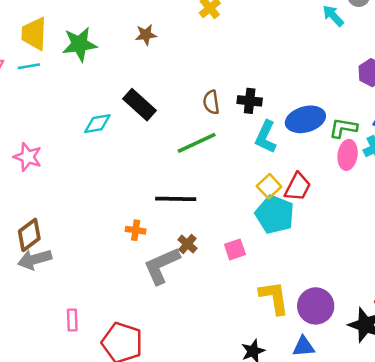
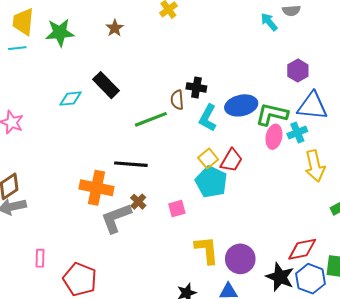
brown star: (146, 35) -> (115, 28), turned -30
brown semicircle: (211, 102) -> (177, 100), moved
green L-shape: (343, 128) -> (272, 114), size x1.4
orange cross: (136, 230) -> (97, 188), size x2.0

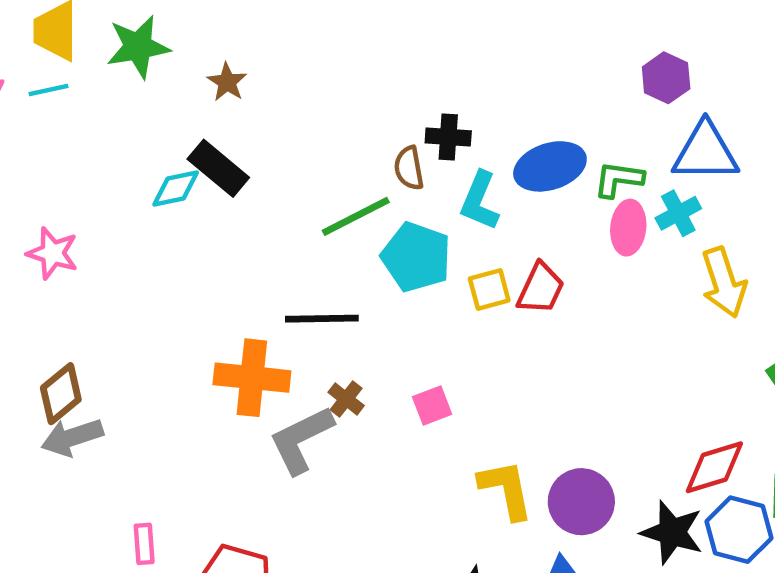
brown star: (115, 28) -> (227, 82), moved
black rectangle: (106, 85) -> (218, 168), moved
green L-shape: (272, 114) -> (619, 179), size x0.7
yellow square: (208, 159) -> (489, 290), turned 30
cyan pentagon: (211, 182) -> (416, 257), moved

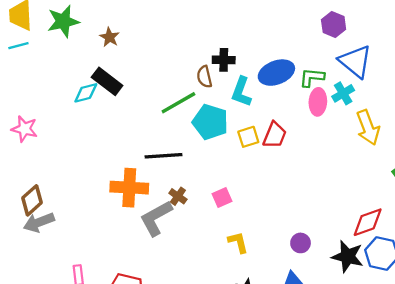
blue triangle: (705, 152) -> (355, 61), turned 42
yellow L-shape: (506, 490) -> (238, 242), moved, size x0.7
purple circle: (581, 502) -> (301, 243), size x0.6

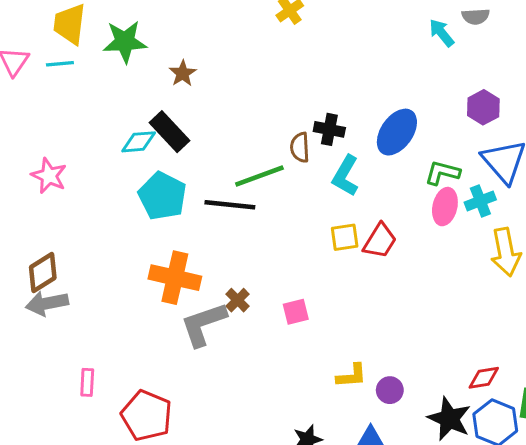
blue ellipse: (276, 73) -> (397, 132), moved, turned -44
cyan pentagon: (210, 122) -> (162, 196), moved
black line: (164, 156) -> (230, 205), moved
red diamond: (368, 222) -> (484, 378), size x0.7
yellow L-shape: (238, 242) -> (352, 376), moved, turned 90

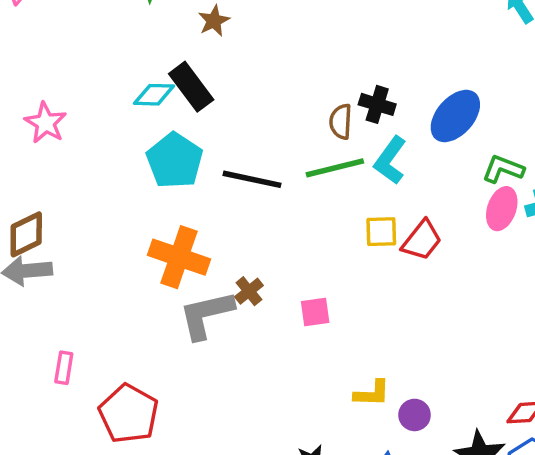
green line: (259, 176) -> (335, 168), moved

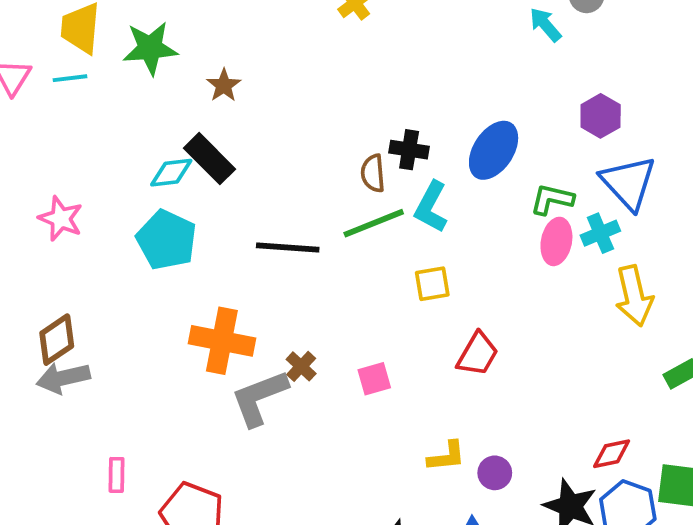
cyan pentagon: (175, 161) -> (167, 240), moved
red trapezoid: (422, 240) -> (478, 354), moved

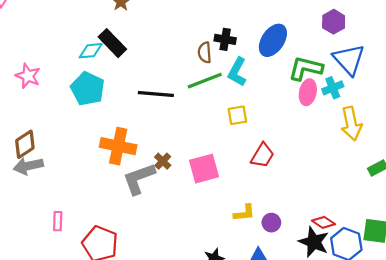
green L-shape: (552, 199) -> (306, 68), size x1.4
pink square: (374, 379) -> (204, 169), size x1.6
red diamond: (612, 454) -> (323, 222), moved, turned 45

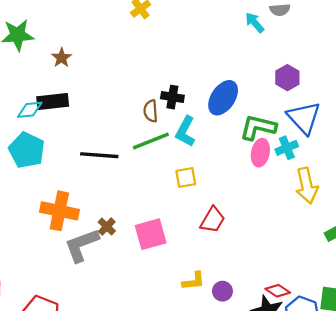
black rectangle: (112, 43) -> (53, 102), turned -52

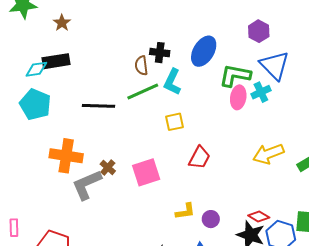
yellow arrow: (307, 186) -> (268, 154), moved, turned 84

